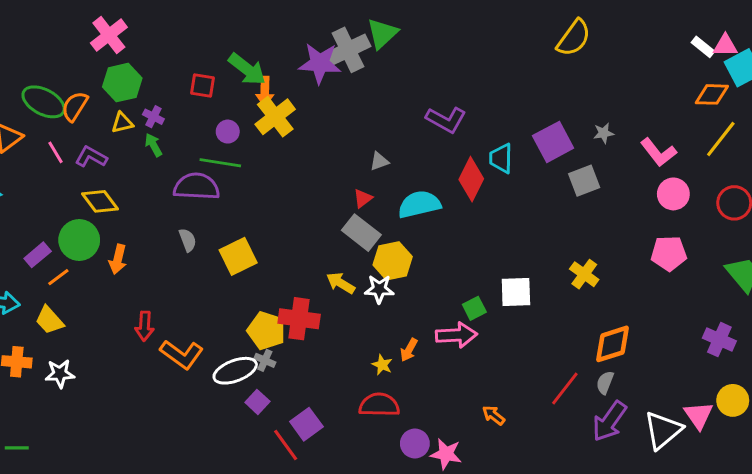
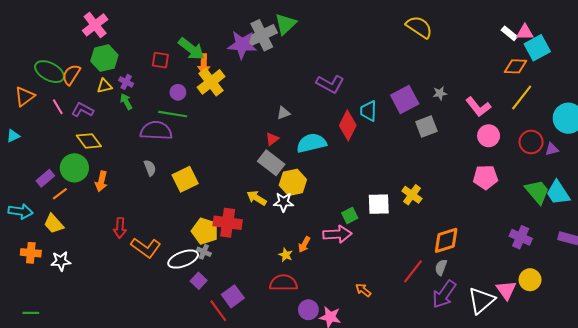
yellow semicircle: (574, 38) -> (419, 27), turned -92
yellow cross: (584, 274) -> (412, 195), moved

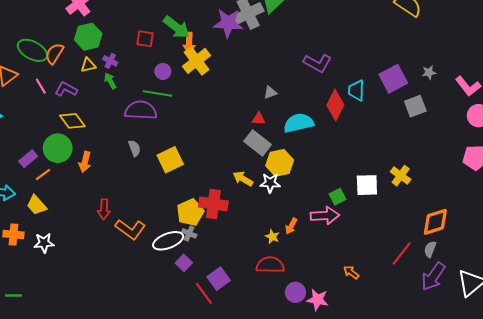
red triangle: (272, 139) -> (259, 119), turned 40
yellow pentagon: (205, 231) -> (190, 212), turned 30

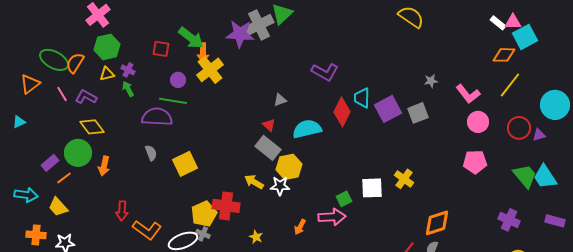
purple square: (393, 79) -> (388, 109), moved
red triangle: (259, 119) -> (269, 125), turned 40
yellow star: (272, 237) -> (256, 237), moved

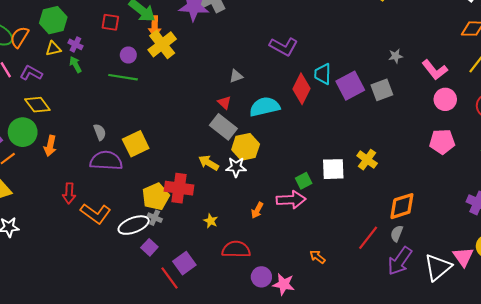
purple semicircle: (157, 117) -> (106, 161), moved

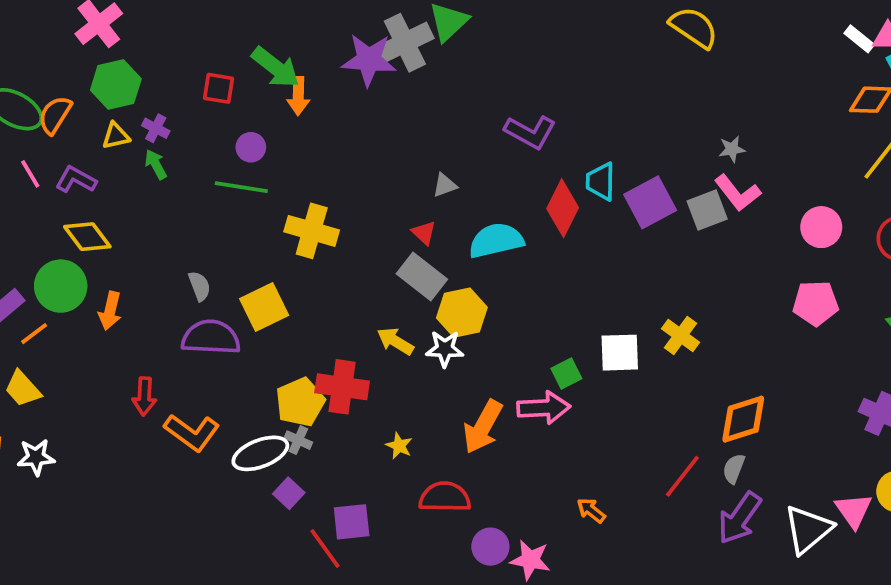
yellow cross: (162, 44) -> (312, 231), moved, turned -36
pink L-shape: (435, 70) -> (738, 193), moved
orange arrow: (257, 210) -> (483, 427), size x1.8
purple square: (184, 263) -> (352, 522), turned 30

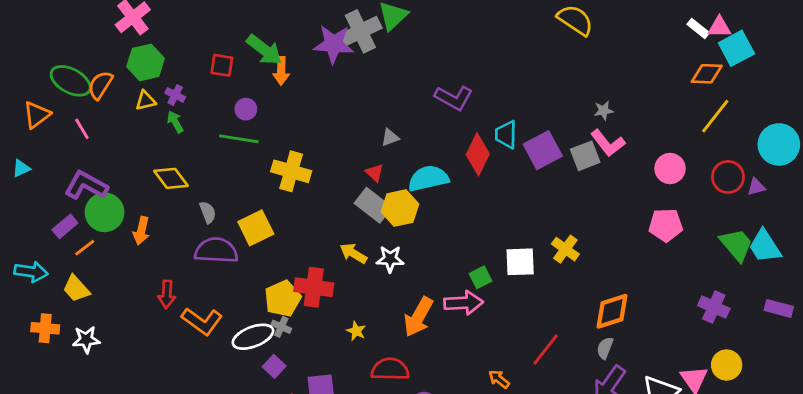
purple L-shape: (76, 180) -> (86, 185), moved, size x1.4
yellow diamond: (87, 237) -> (171, 178), moved
yellow hexagon: (462, 313) -> (400, 208), moved
red line: (682, 476) -> (546, 349), moved

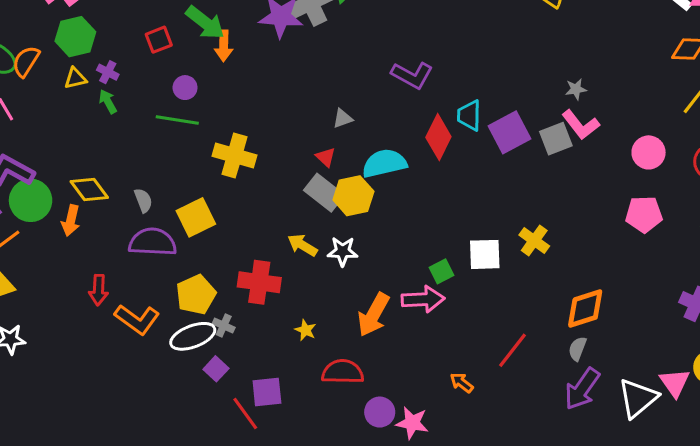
red square: (222, 65) -> (159, 40), turned -30
yellow diamond: (171, 178) -> (89, 190), moved
yellow pentagon: (283, 299) -> (196, 295), moved

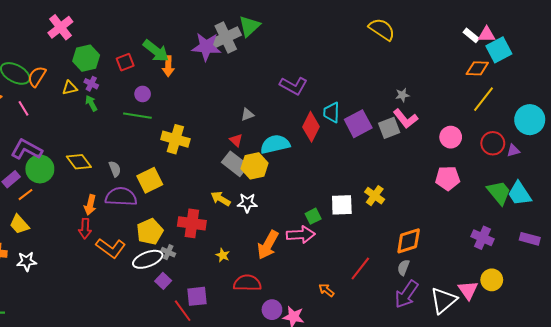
green hexagon: (75, 37) -> (86, 58), moved
orange arrow: (71, 220) -> (90, 205), moved

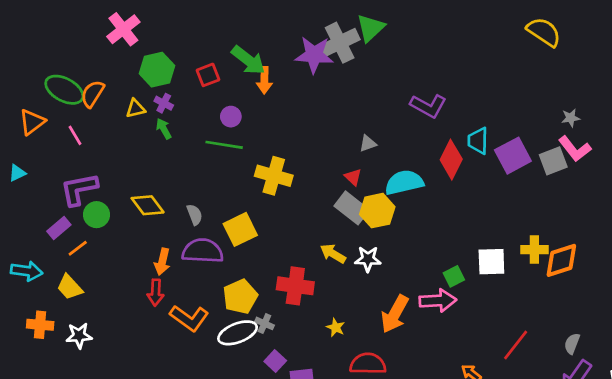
purple L-shape: (27, 149) -> (79, 189), turned -40
green circle: (40, 169) -> (96, 215), size x0.7
yellow cross: (375, 196) -> (534, 250), turned -36
orange diamond: (409, 241) -> (561, 260), moved
purple square: (163, 281) -> (275, 361), moved

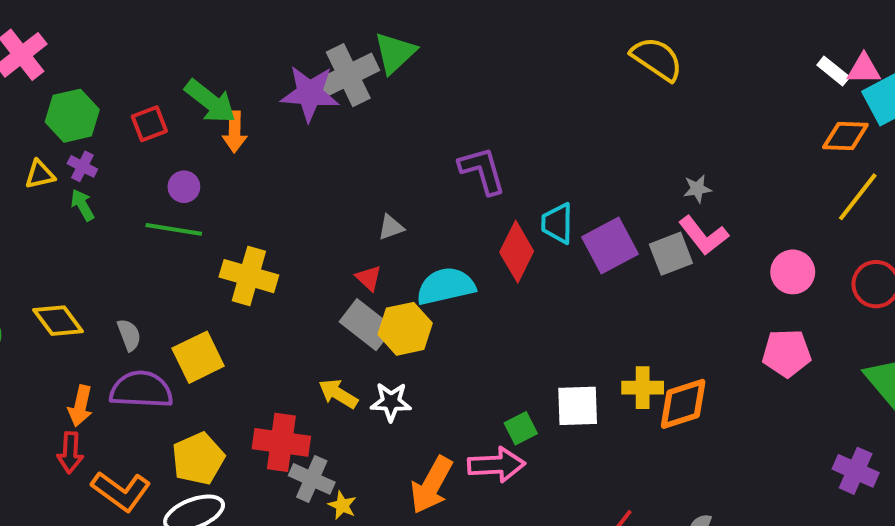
purple L-shape: (428, 106) -> (482, 170), turned -135
gray cross: (264, 323) -> (312, 479), moved, size x1.5

